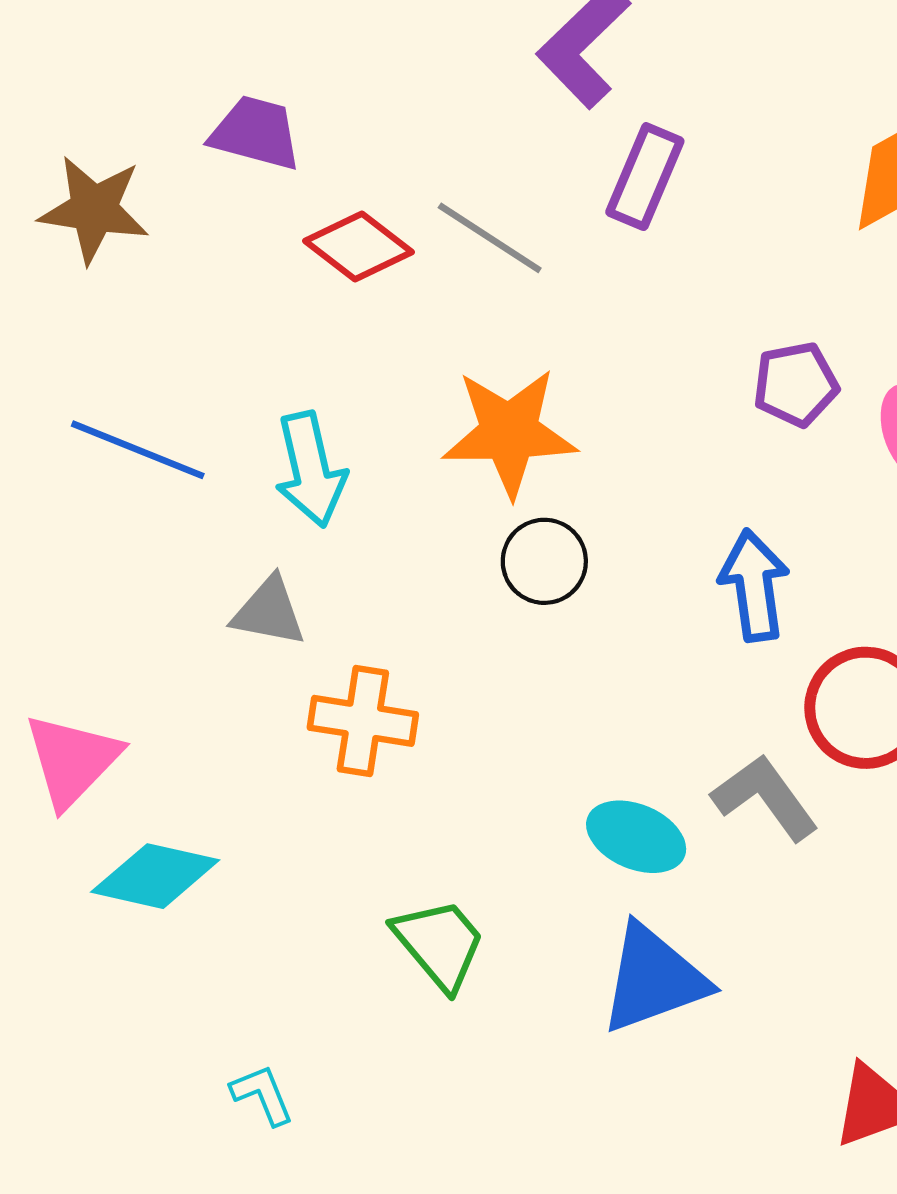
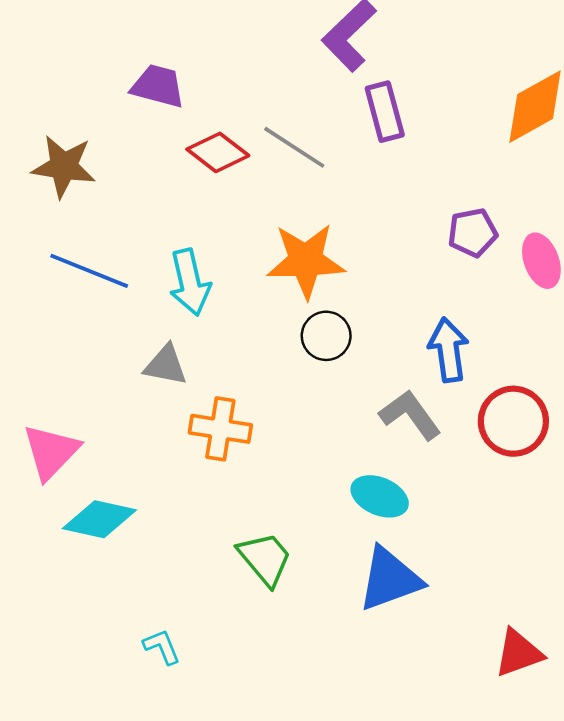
purple rectangle: (645, 177) -> (385, 112), turned -38
brown star: (94, 209) -> (64, 166), moved
gray L-shape: (765, 797) -> (410, 415), moved

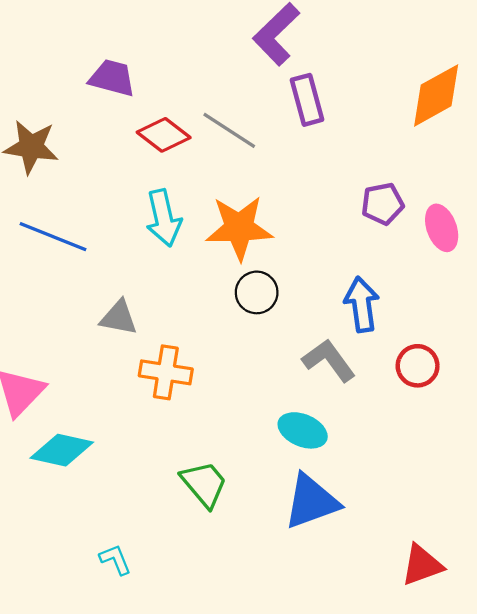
cyan arrow: (190, 282) -> (164, 218), moved
red circle: (513, 421) -> (418, 366), size x0.7

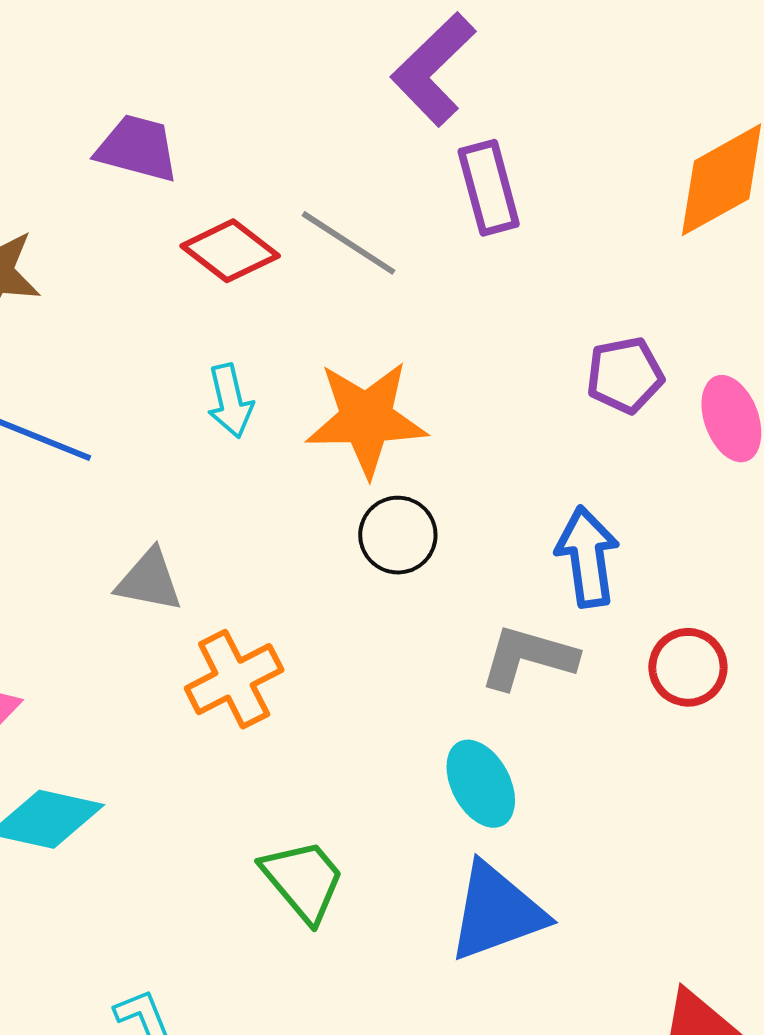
cyan arrow: (164, 218) -> (230, 401), size x0.7
gray L-shape: (329, 360) -> (528, 657), turned -38
orange cross: (166, 372) -> (234, 679), turned -36
cyan ellipse: (303, 430) -> (481, 784), turned 39

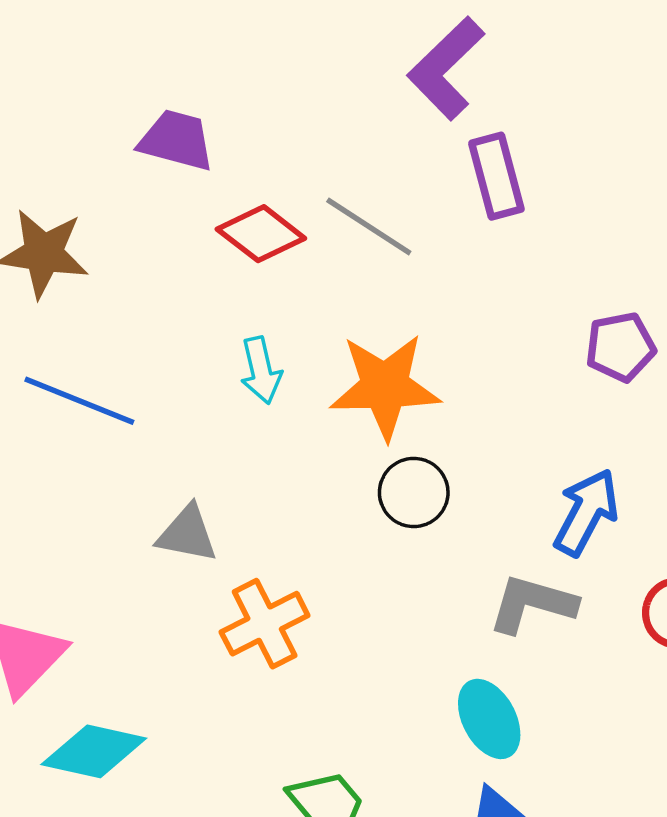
blue arrow: (587, 557) -> (586, 512), turned 36

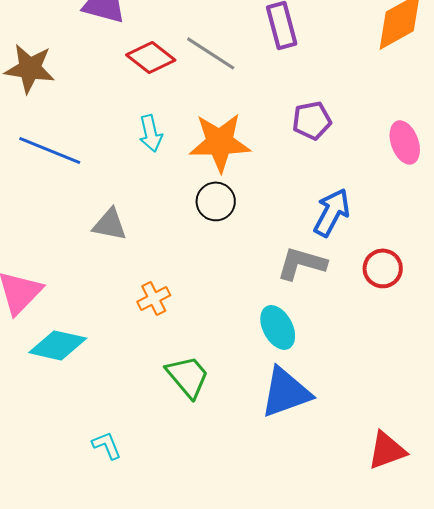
purple pentagon: (620, 347) -> (312, 120), moved
black circle: (414, 492) -> (216, 201), moved
orange cross: (265, 624) -> (154, 298), moved, size x0.7

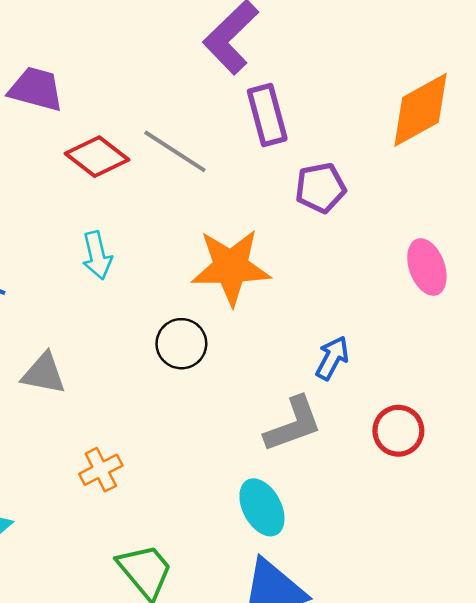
purple pentagon: (312, 120) -> (320, 188), moved
orange star: (220, 142) -> (231, 267), moved
blue arrow: (332, 212) -> (332, 358), size x0.7
gray L-shape: (302, 263) -> (293, 424), turned 144

